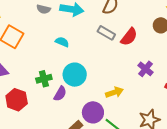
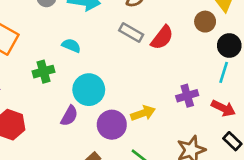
purple cross: (146, 69) -> (187, 96), moved, turned 35
green cross: (44, 79) -> (44, 72), moved
purple circle: (93, 112) -> (112, 125), moved

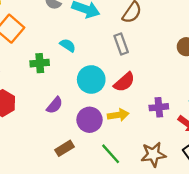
gray rectangle: (131, 33) -> (121, 44), turned 30
red semicircle: (162, 38) -> (124, 82), moved
cyan circle: (89, 90) -> (91, 79), moved

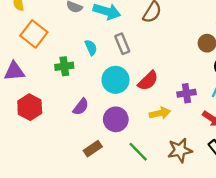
gray rectangle: (121, 44) -> (122, 44), moved
cyan semicircle: (68, 45) -> (91, 47), turned 35
purple cross: (159, 107) -> (186, 93), moved
yellow arrow: (118, 115) -> (160, 113), moved

